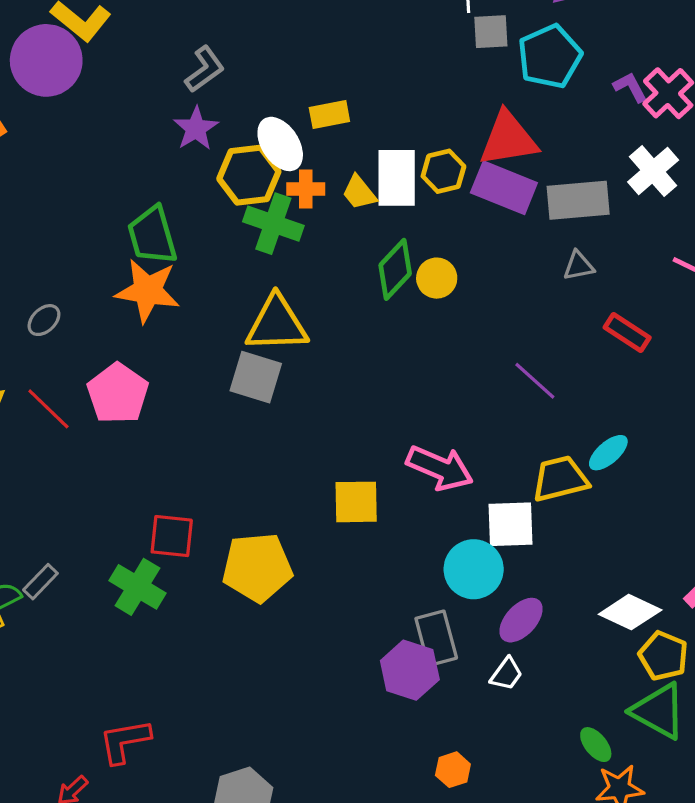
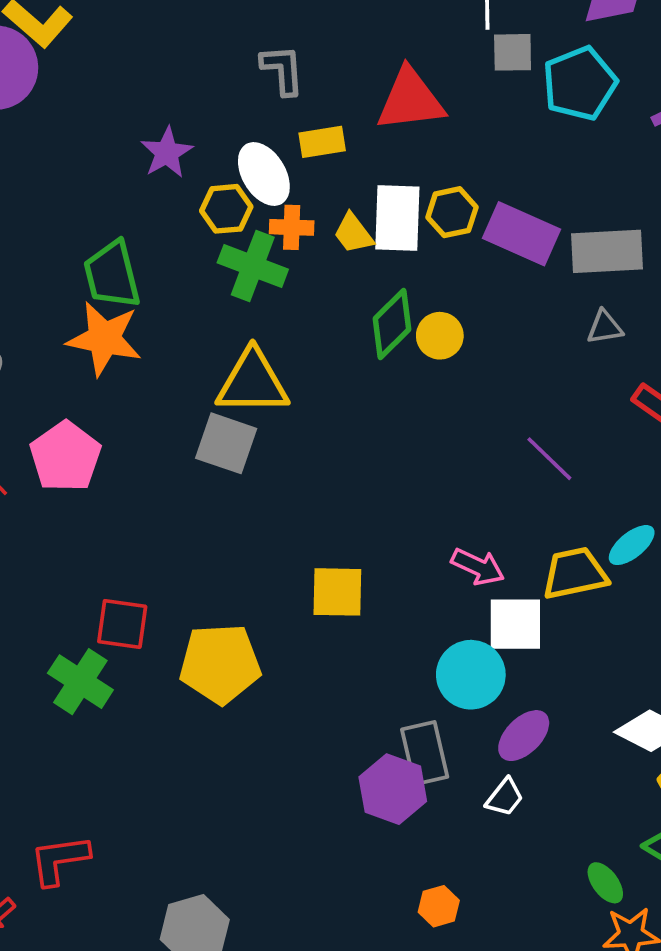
gray L-shape: (205, 69) -> (282, 70), moved, turned -60
red triangle: (508, 139) -> (410, 100), moved
yellow hexagon: (249, 175) -> (226, 209), size x0.7
pink arrow: (440, 468) -> (478, 567), moved, size x0.7

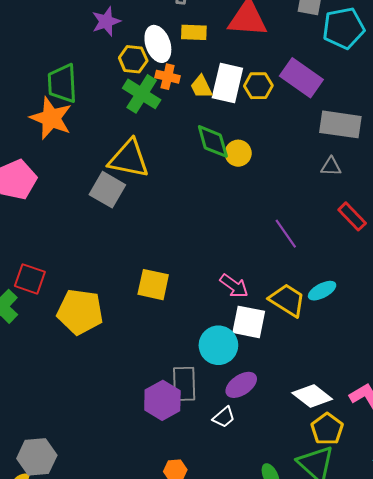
purple rectangle: (521, 234) -> (301, 78), moved
green diamond: (392, 324) -> (213, 141), turned -72
yellow trapezoid: (575, 573) -> (287, 300), turned 33

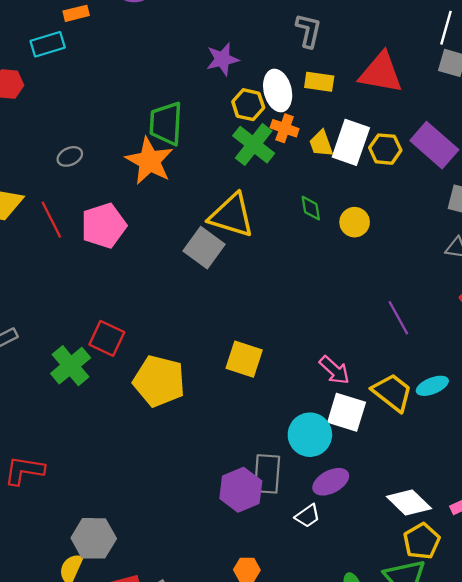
green diamond: (213, 141) -> (311, 208), moved, size x0.6

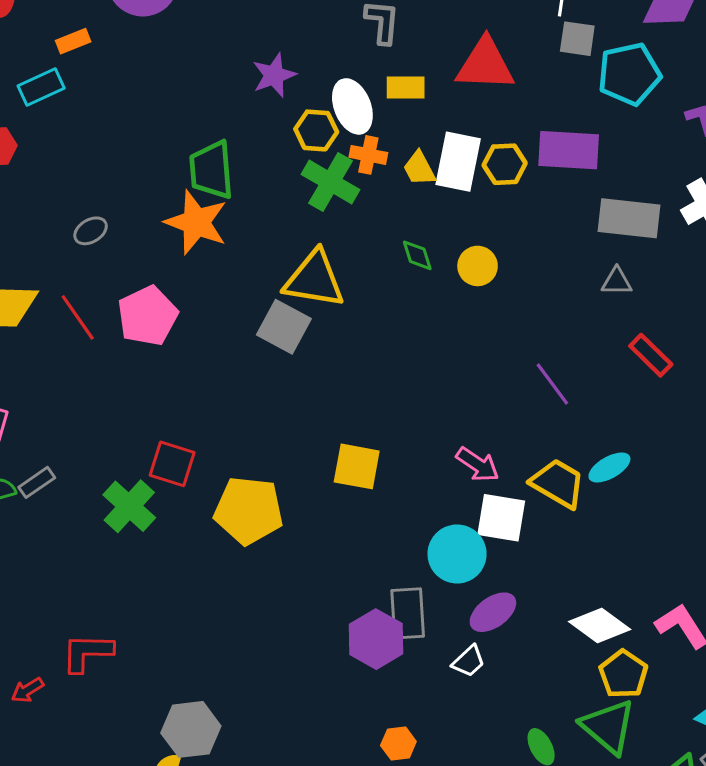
purple rectangle: (434, 145) -> (569, 150), turned -30

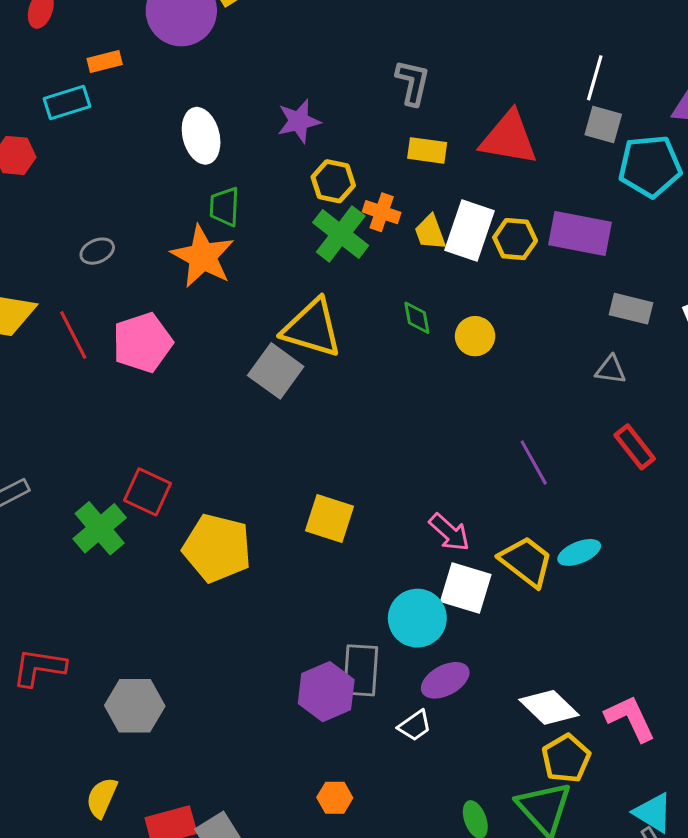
white ellipse: (352, 106) -> (201, 136), moved
green trapezoid: (211, 170) -> (225, 207), size x0.7
gray rectangle: (629, 218) -> (631, 309), size x0.7
gray hexagon: (191, 729) -> (135, 706), moved

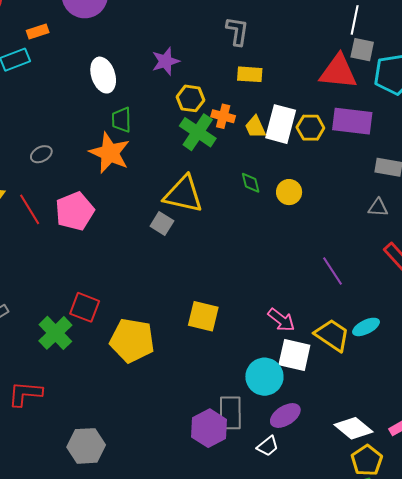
red triangle: (509, 138) -> (338, 72), moved
gray square: (276, 371) -> (162, 224), size x0.7
red L-shape: (39, 667) -> (25, 394), moved

